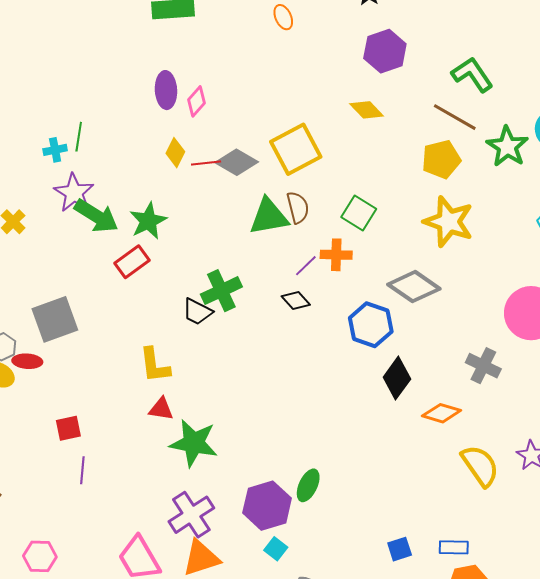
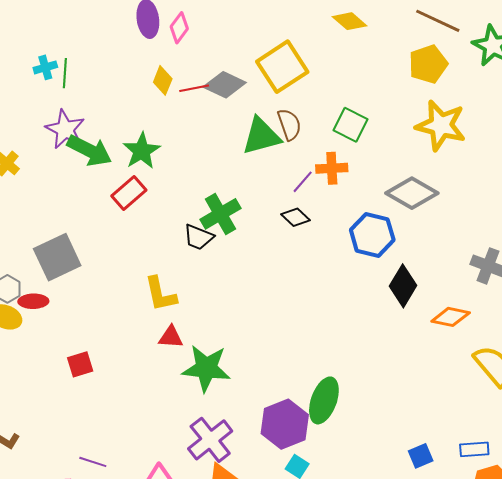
cyan cross: (55, 150) -> (45, 67), moved
purple line: (82, 470) -> (93, 462), moved, turned -72
green ellipse: (308, 485) -> (324, 400), size x1.4

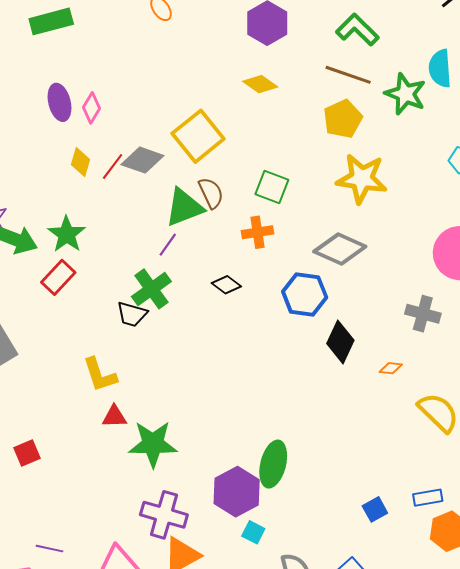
red line: (194, 88) -> (113, 167), turned -36
purple line: (303, 182) -> (168, 245), moved
orange diamond: (451, 317) -> (391, 368), size x0.6
purple cross: (210, 440) -> (164, 515), turned -30

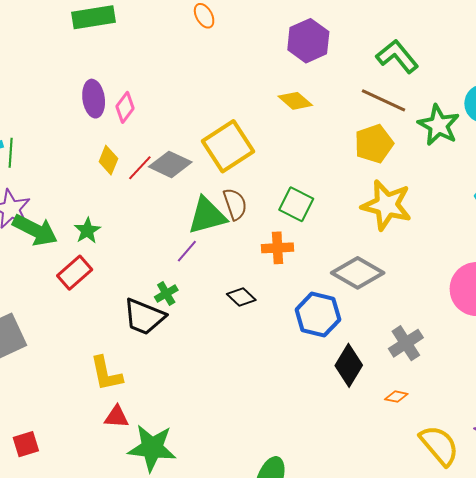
green star: (67, 234) -> (87, 231), size x0.7
green cross: (151, 289) -> (166, 294), size x0.6
black trapezoid: (132, 314) -> (144, 317), size x1.4
gray cross: (423, 314) -> (406, 343), moved, turned 36

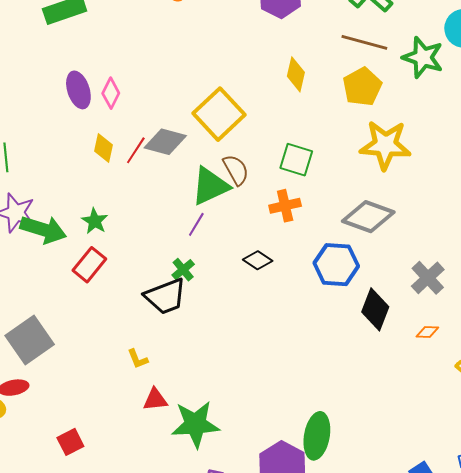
yellow diamond: (295, 101) -> (296, 74), moved, turned 72
black trapezoid: (144, 317) -> (165, 296), turned -33
yellow L-shape: (106, 374) -> (138, 359), size x0.6

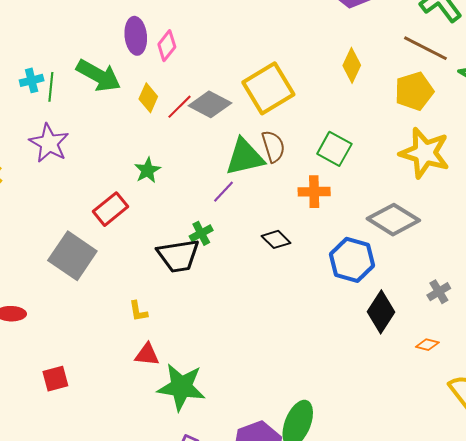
green star: (95, 221) -> (147, 170), moved
green arrow: (43, 229) -> (99, 76), moved
gray cross: (428, 278) -> (439, 292), size x0.7
gray square: (30, 340) -> (72, 256), moved, turned -33

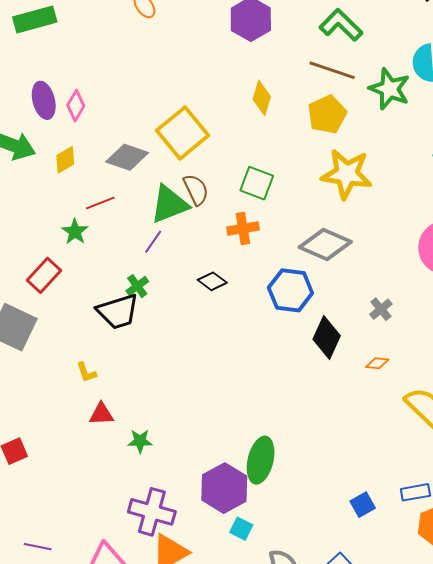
yellow diamond: (148, 98) -> (65, 160), turned 44
red line: (179, 107) -> (100, 203), moved, turned 32
green star: (181, 387) -> (140, 441), size x0.5

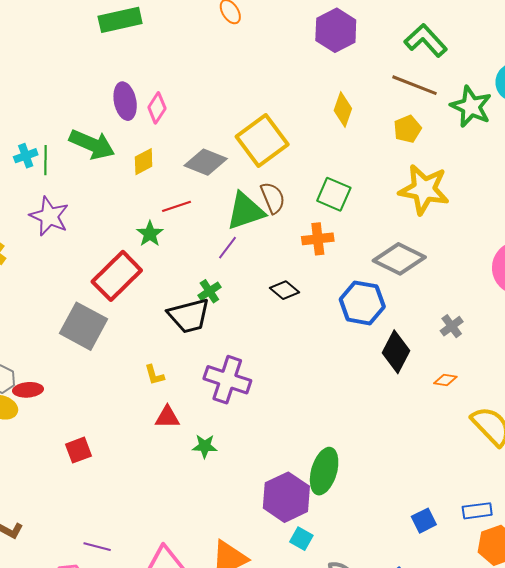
yellow pentagon: (327, 114) -> (407, 129), size x0.7
red rectangle: (44, 275) -> (117, 276), size x1.4
purple cross: (152, 512) -> (227, 380), moved

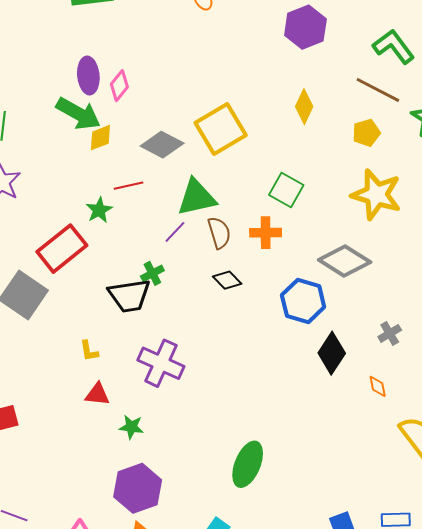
green arrow: (92, 144) -> (78, 114), moved
brown semicircle: (273, 198) -> (219, 233), moved
orange diamond: (445, 380) -> (378, 386), turned 65
purple hexagon: (286, 497) -> (138, 488), moved

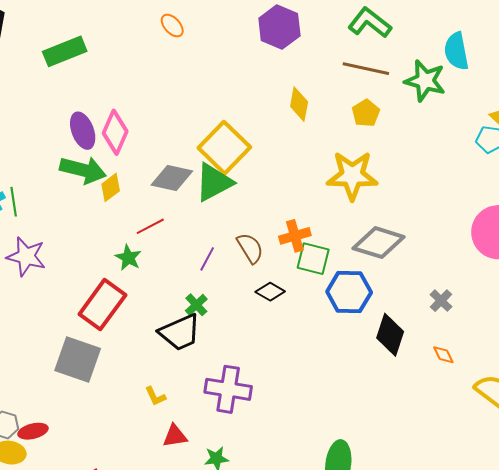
pink diamond: (119, 86) -> (115, 132), size x1.4
green square: (286, 190) -> (313, 259), moved
yellow star: (376, 195) -> (352, 175), moved
green triangle: (197, 197) -> (214, 182), moved

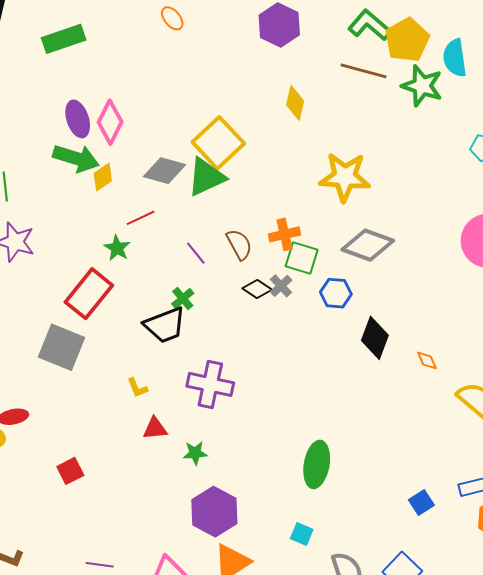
yellow pentagon: (366, 113) -> (407, 40), moved, size x1.6
purple line: (207, 259) -> (196, 253), turned -70
blue hexagon: (349, 292) -> (336, 293), size x0.7
gray cross: (441, 301) -> (281, 286), moved

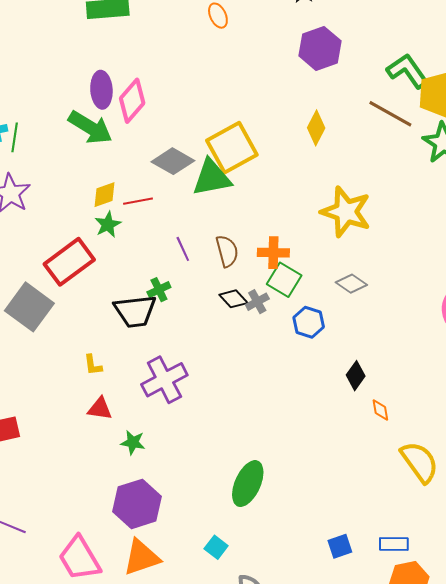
yellow diamond: (103, 177) -> (105, 195), moved
gray diamond: (368, 245) -> (351, 284), size x0.6
black diamond: (375, 338) -> (356, 376), moved, size x0.7
purple cross: (210, 384) -> (164, 380), turned 36

